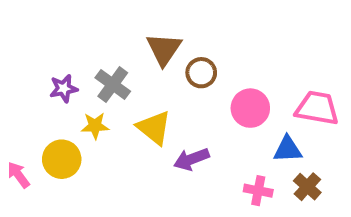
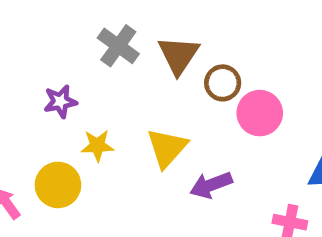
gray cross: (113, 85) -> (118, 46), moved
pink circle: (250, 108) -> (260, 113), moved
yellow triangle: (154, 128) -> (167, 148), turned 33

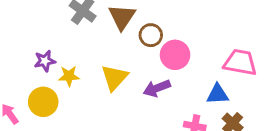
purple star: (60, 101) -> (45, 61), moved
purple arrow: (211, 185) -> (157, 88), moved

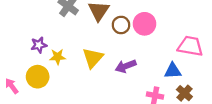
pink circle: (175, 55) -> (144, 24), moved

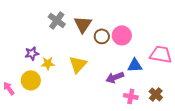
purple arrow: (126, 66) -> (115, 77), moved
blue triangle: (173, 71) -> (135, 65), moved

